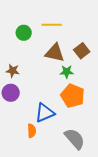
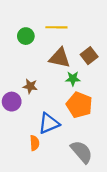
brown star: (13, 71) -> (30, 86), moved

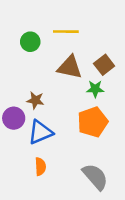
green star: (73, 79) -> (95, 89), moved
orange pentagon: (79, 105) -> (93, 122), turned 30
blue triangle: (49, 123) -> (40, 132), moved

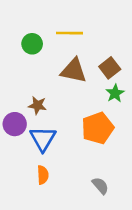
green star: (95, 89) -> (115, 93), moved, turned -30
blue triangle: (40, 132) -> (43, 139), turned -36
gray semicircle: (95, 177) -> (100, 186), size x0.6

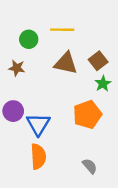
brown star: (37, 105) -> (17, 68), moved
orange semicircle: (43, 175) -> (38, 156), size x1.5

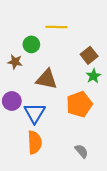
green circle: (29, 39) -> (31, 44), moved
brown triangle: (66, 63) -> (47, 79), moved

